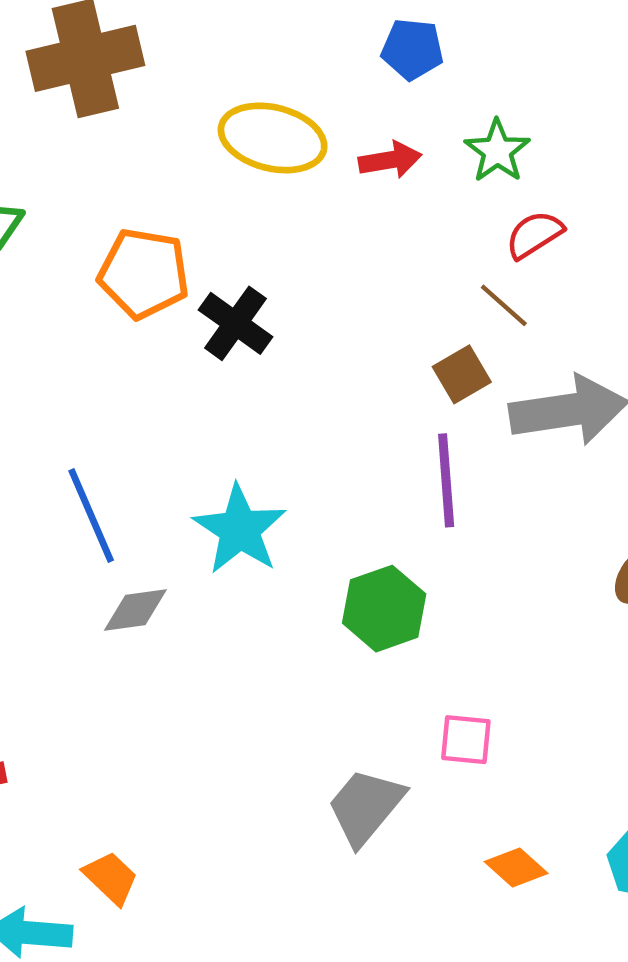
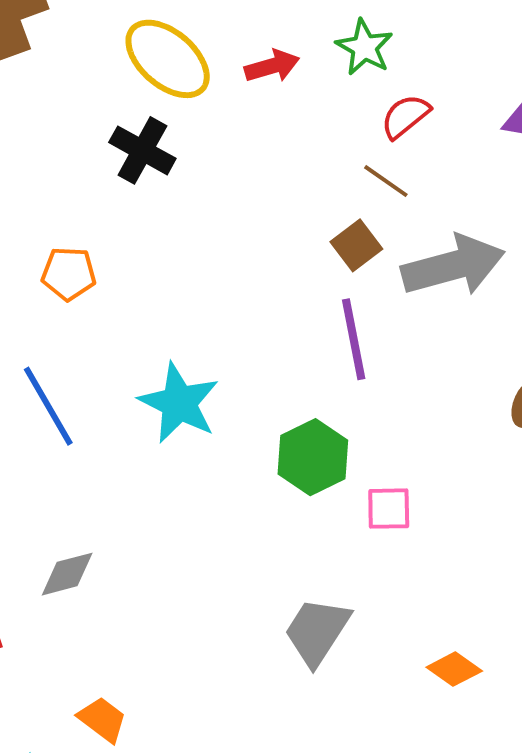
yellow ellipse: (273, 138) -> (168, 59), turned 34
orange pentagon: (144, 273) -> (69, 274), moved, size x0.7
black cross: (235, 323) -> (142, 150), moved
gray diamond: (135, 610) -> (67, 574), moved
pink square: (466, 740) -> (389, 509), moved

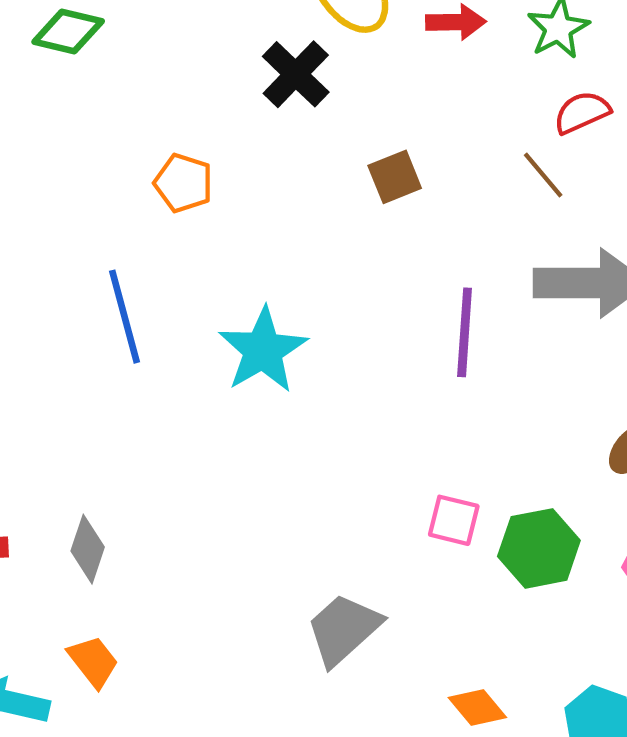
brown square: (356, 245) -> (395, 177), moved
green hexagon: (313, 457) -> (539, 548), moved
gray diamond: (67, 574) -> (88, 549), moved, turned -72

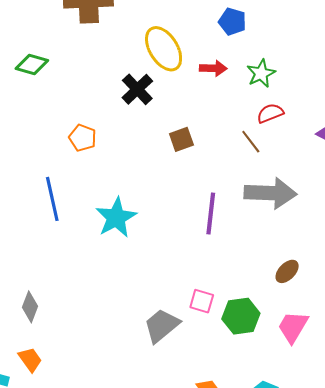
gray trapezoid: (344, 629) -> (162, 326), moved

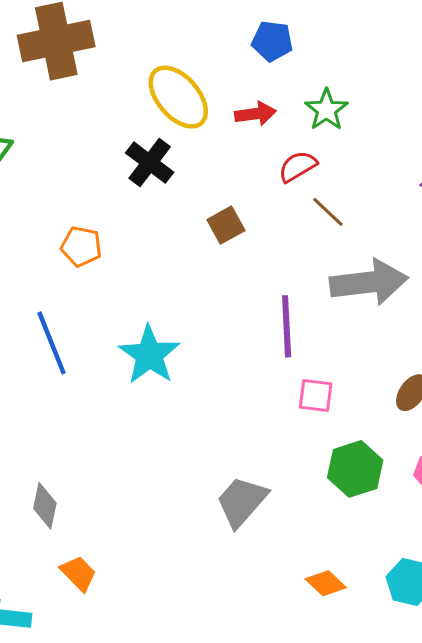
red semicircle: (270, 113) -> (298, 166), moved
pink square: (202, 301) -> (316, 395), moved
orange trapezoid: (30, 359) -> (78, 573), moved

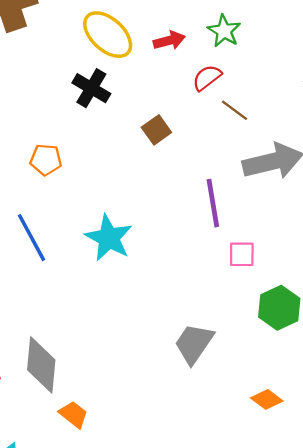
gray diamond: (45, 506) -> (41, 365), size x1.6

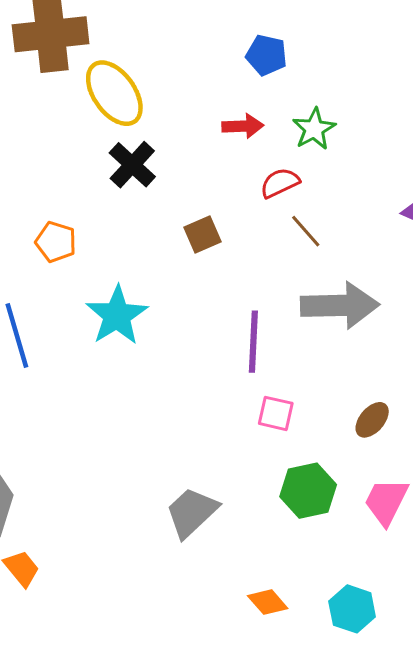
yellow ellipse: (108, 35) -> (114, 93), moved
cyan star: (109, 238) -> (117, 315), moved

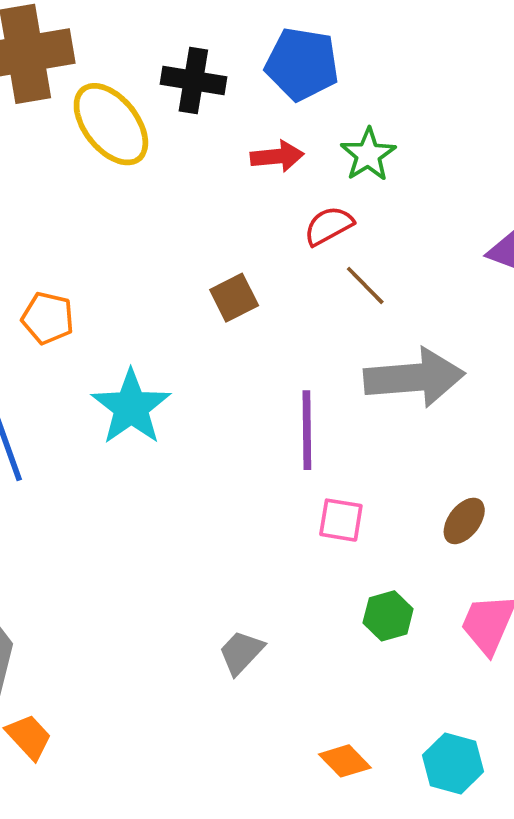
blue pentagon: (266, 55) -> (302, 64), size x1.4
black cross: (132, 165) -> (193, 80), moved, turned -30
green hexagon: (308, 491) -> (388, 616), size x0.7
gray trapezoid: (192, 512) -> (241, 652), size x0.7

